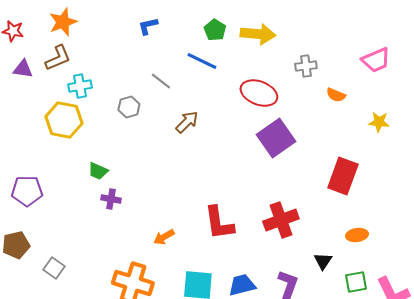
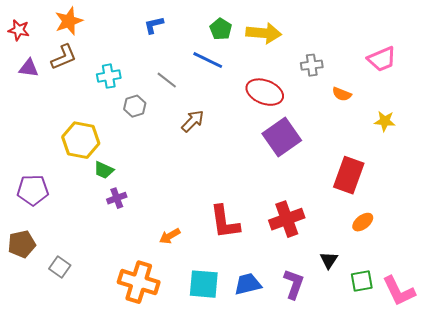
cyan cross: (80, 86) -> (109, 76), moved
yellow hexagon: (64, 120) -> (81, 140), moved
purple cross: (111, 199) -> (117, 198), turned -30
orange ellipse: (357, 235) -> (363, 222), moved, turned -30

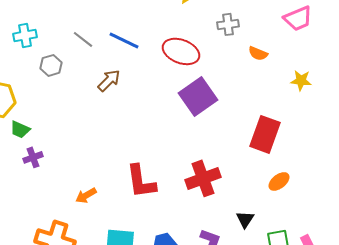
blue line: (208, 60) -> (124, 40), moved

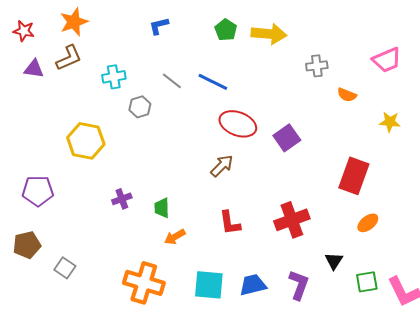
red ellipse: (181, 51) -> (238, 124), moved
brown arrow: (109, 80) -> (222, 166), moved
purple square: (198, 96) -> (287, 138), size x0.7
green trapezoid: (20, 129) -> (162, 208), moved, turned 65
red L-shape: (141, 181) -> (230, 223), size x0.7

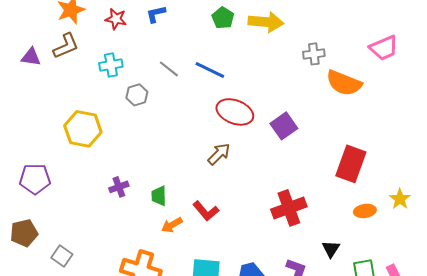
red star: (24, 31) -> (116, 19), moved
orange semicircle: (347, 95) -> (344, 83), size x1.8
yellow star: (390, 122) -> (400, 199), moved, turned 30
red L-shape: (230, 223) -> (206, 211), moved, turned -32
orange ellipse: (368, 223) -> (365, 211), turned 30

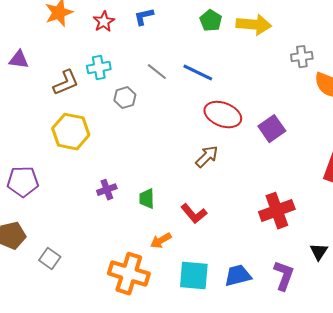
red star: (116, 19) -> (104, 22), turned 30
brown L-shape: (66, 46) -> (66, 83), moved
orange arrow: (172, 225) -> (161, 241), moved

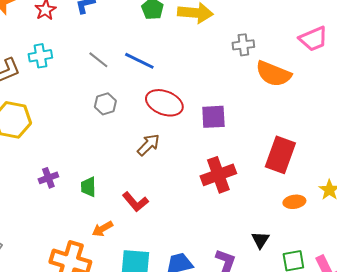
gray hexagon: (125, 98) -> (105, 104), moved
purple square: (272, 129) -> (213, 117), turned 32
red cross: (277, 211) -> (218, 175), moved

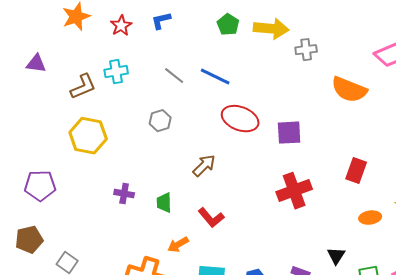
gray cross: (243, 45) -> (306, 50), moved
gray hexagon: (105, 104) -> (160, 121), moved
brown arrow: (148, 145) -> (204, 166), moved
red rectangle: (280, 155) -> (356, 171), size x0.7
purple cross: (48, 178) -> (124, 194), turned 30

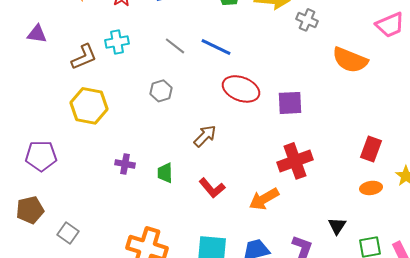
gray cross: (306, 50) -> (307, 20), turned 30
red rectangle: (356, 171) -> (371, 149), moved
orange arrow: (178, 245) -> (264, 199), moved, size x1.4

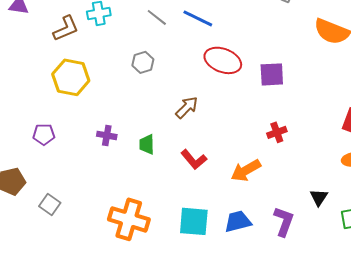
purple pentagon: (41, 156) -> (44, 134), moved, size x0.7
red cross: (295, 161) -> (277, 132), size x0.6

